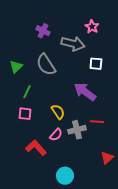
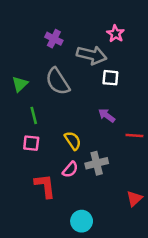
white square: (96, 64) -> (110, 78), moved
green line: (27, 92) -> (34, 115), turned -40
purple arrow: (85, 92) -> (107, 115), size x0.6
red line: (97, 122) -> (134, 136), moved
red L-shape: (36, 148) -> (45, 186), turned 35

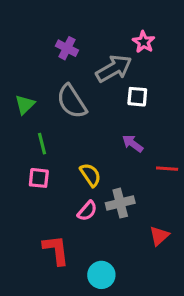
gray arrow: (92, 55) -> (114, 69), turned -44
red L-shape: (45, 186) -> (56, 250), moved
red triangle: (134, 198) -> (159, 236), moved

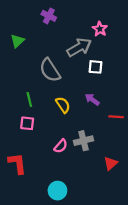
purple cross: (67, 48) -> (49, 16), moved
green triangle: (25, 105) -> (17, 41), moved
yellow semicircle: (90, 175) -> (63, 105), moved
red L-shape: (56, 250) -> (17, 163), moved
cyan circle: (101, 275) -> (57, 191), moved

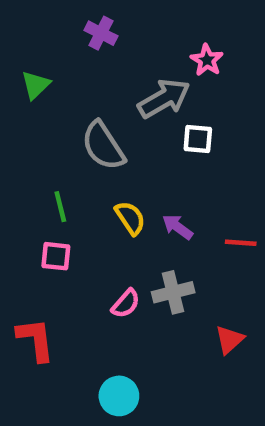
purple arrow: (92, 99) -> (178, 227), moved

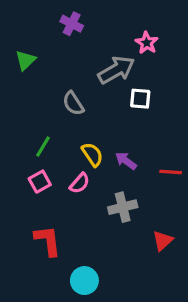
gray semicircle: (103, 146) -> (73, 103), size x0.7
green line: (60, 207) -> (43, 147), turned 45
pink square: (56, 256) -> (40, 182), turned -35
pink semicircle: (126, 304) -> (80, 183), moved
red L-shape: (36, 340) -> (48, 241), moved

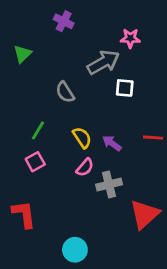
pink star: (147, 43) -> (130, 38), turned -30
red line: (171, 172) -> (153, 138), moved
pink semicircle: (80, 183) -> (85, 167), moved
red L-shape: (48, 241) -> (24, 214), moved
red triangle: (163, 241) -> (145, 214), size x1.6

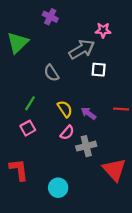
green triangle: (22, 54) -> (18, 43), size x1.5
red triangle: (145, 214) -> (114, 170), turned -30
cyan circle: (75, 250) -> (58, 188), moved

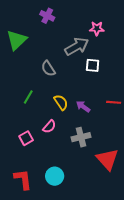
pink square: (28, 128) -> (26, 138), moved
pink semicircle: (67, 133) -> (49, 127), moved
red L-shape: (19, 170) -> (23, 179), moved

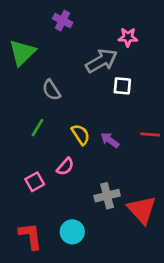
gray semicircle: (48, 69) -> (51, 90), moved
gray cross: (81, 137) -> (107, 196), moved

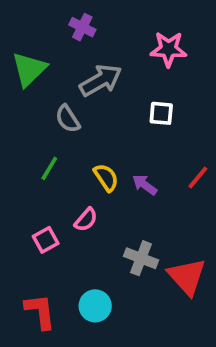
pink star: (128, 37) -> (169, 49), size x1.4
gray arrow: (101, 61) -> (101, 80), moved
red line: (150, 135) -> (198, 177), turned -54
gray cross: (107, 196) -> (141, 258), turned 35

